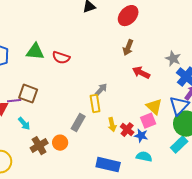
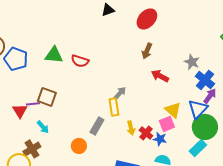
brown cross: (39, 146) -> (32, 149), moved

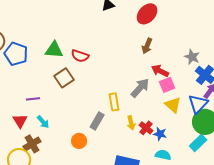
gray arrow: (120, 93) -> (140, 88), moved, size x1.5
brown square: (47, 97) -> (64, 78), moved, turned 36
red triangle: (20, 111) -> (20, 121), moved
pink square: (167, 124) -> (167, 85), moved

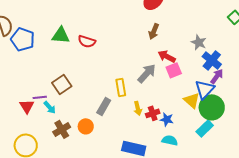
brown square: (64, 78) -> (62, 84), moved
purple line: (33, 99) -> (40, 97), moved
yellow triangle: (173, 105) -> (192, 100), moved
red cross: (146, 128) -> (153, 113), turned 32
brown cross: (32, 144) -> (62, 129), moved

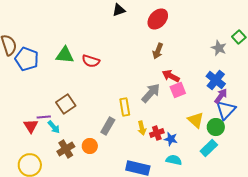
gray star: (199, 42) -> (219, 48), moved
blue triangle: (205, 89) -> (226, 110), moved
green circle: (212, 107) -> (216, 127), size x0.7

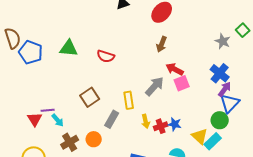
red semicircle: (91, 61) -> (106, 56), moved
brown square: (66, 104) -> (90, 97), moved
yellow triangle: (196, 120) -> (200, 136), moved
blue star: (171, 139) -> (175, 124), moved

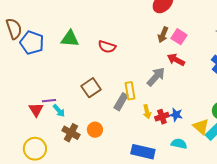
pink square: (182, 83) -> (179, 37), moved, turned -35
gray rectangle: (112, 119) -> (121, 102), moved
brown cross: (70, 142) -> (71, 133), turned -30

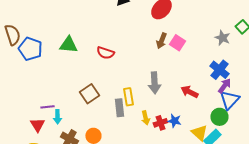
red arrow: (176, 60) -> (189, 92), moved
gray arrow: (156, 77) -> (154, 83), turned 135
gray rectangle: (121, 102) -> (119, 108), turned -36
red triangle: (36, 110) -> (37, 125), moved
cyan arrow: (59, 111) -> (57, 117), turned 40

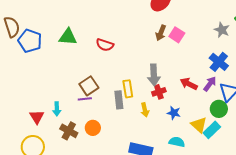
purple arrow: (224, 86) -> (210, 84), moved
purple line: (47, 107) -> (85, 99), moved
red cross: (160, 123) -> (159, 92), moved

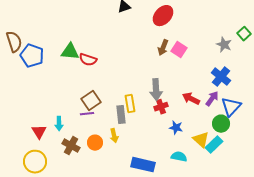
red semicircle: (105, 45) -> (88, 60), moved
yellow arrow: (145, 110) -> (114, 136), moved

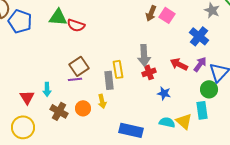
blue cross: (221, 77) -> (199, 36), moved
yellow triangle: (201, 140) -> (184, 121), moved
cyan rectangle: (214, 145) -> (202, 110), turned -54

